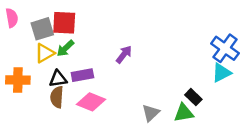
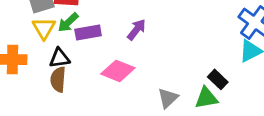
yellow triangle: (45, 53) -> (44, 28), turned -30
purple rectangle: (82, 75) -> (88, 32), moved
pink diamond: (91, 102) -> (118, 71), moved

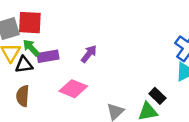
green arrow: (68, 22) -> (31, 48), turned 90
black triangle: (60, 58) -> (24, 65), moved

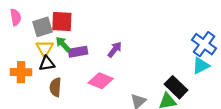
black triangle: (24, 65) -> (47, 64), moved
black rectangle: (157, 96) -> (176, 87), size x1.5

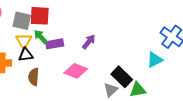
gray square: (43, 27) -> (22, 21), turned 30
cyan triangle: (201, 66) -> (155, 60), moved
black rectangle: (176, 87) -> (122, 77), moved

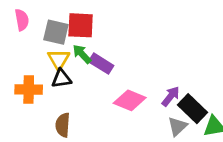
purple arrow: (89, 42) -> (171, 96), moved
purple rectangle: (55, 44) -> (101, 64), turned 42
brown semicircle: (34, 77) -> (63, 125), moved

